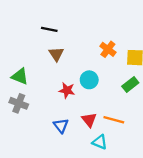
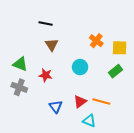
red star: (67, 90) -> (46, 75), moved
red triangle: (89, 120) -> (80, 101), turned 32

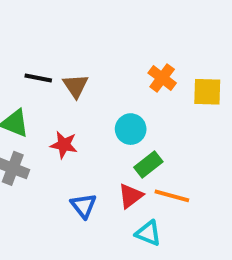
black line: (46, 23) -> (38, 78), moved
green rectangle: (116, 71) -> (148, 164), moved

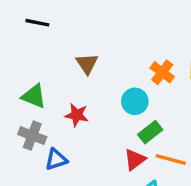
black line: (38, 78) -> (37, 23), moved
orange cross: (162, 78) -> (162, 72), moved
blue triangle: (83, 206) -> (56, 159), moved, turned 50

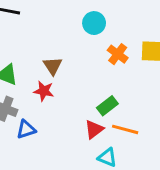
brown triangle: (87, 64) -> (53, 66), moved
cyan circle: (135, 101) -> (94, 23), moved

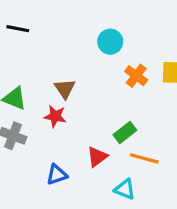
blue triangle: (26, 129) -> (57, 175), moved
red triangle: (94, 129) -> (97, 157), moved

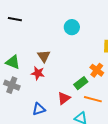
orange cross: (136, 76) -> (97, 70), moved

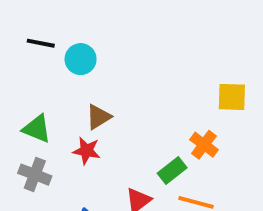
cyan circle: (72, 27) -> (81, 59), moved
brown triangle: (44, 56) -> (98, 117), turned 32

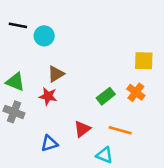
orange cross: (204, 145) -> (136, 92), moved
green rectangle: (172, 171) -> (106, 96), moved

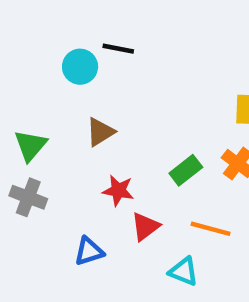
black line: (18, 25) -> (118, 49), moved
green triangle: (15, 82) -> (30, 145), turned 48
red star: (48, 96) -> (118, 191), moved

